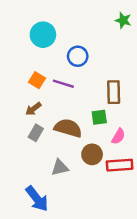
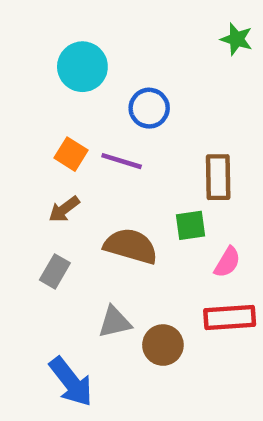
gray rectangle: (36, 133) -> (55, 271), moved
brown circle: (92, 154) -> (163, 345), moved

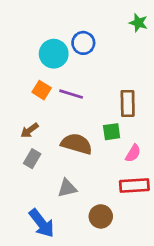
cyan circle: (82, 67) -> (54, 54), moved
blue circle: (149, 108) -> (83, 43), moved
brown arrow: (64, 209) -> (29, 130), moved
brown circle: (163, 345) -> (101, 216), moved

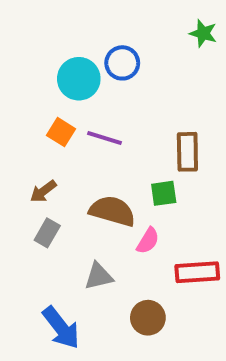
pink semicircle: (133, 153) -> (148, 241), moved

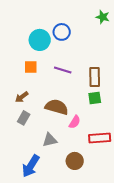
orange square: (61, 132) -> (31, 67), turned -32
purple line: (104, 138) -> (63, 70), moved
green square: (164, 193) -> (95, 98), moved
blue arrow: (61, 328) -> (31, 166), turned 70

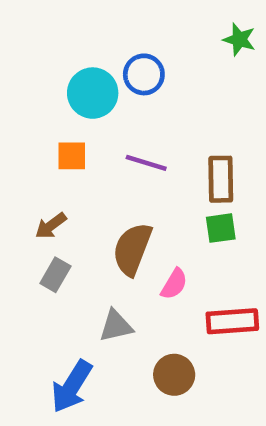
brown semicircle: (57, 107) -> (132, 249), turned -85

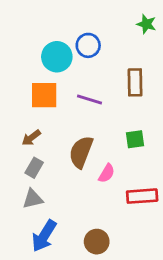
orange square: (72, 156) -> (44, 95), size x1.5
brown rectangle: (221, 179) -> (135, 82), moved
gray triangle: (116, 326) -> (33, 199), moved
brown circle: (174, 375) -> (97, 242), moved

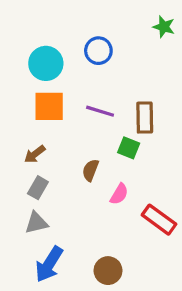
cyan circle: (57, 57) -> (46, 63), moved
brown rectangle: (135, 82) -> (145, 118), moved
green square: (135, 139) -> (129, 148), moved, turned 30
brown semicircle: (81, 152) -> (90, 170), size x0.6
red rectangle: (142, 196) -> (159, 220), turned 40

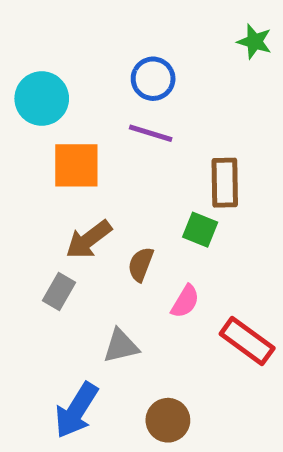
cyan circle: (46, 63) -> (42, 99), moved
purple line: (100, 111) -> (151, 133), moved
brown arrow: (35, 154) -> (89, 240), moved, size x1.4
gray triangle: (36, 223) -> (121, 346), moved

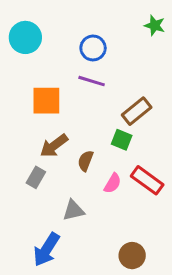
cyan circle: (42, 99) -> (25, 37), moved
brown rectangle: (225, 183) -> (137, 111), turned 52
red rectangle: (247, 341) -> (147, 180), moved
brown circle: (168, 420) -> (132, 256), moved

